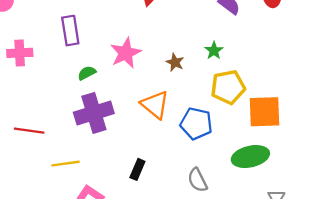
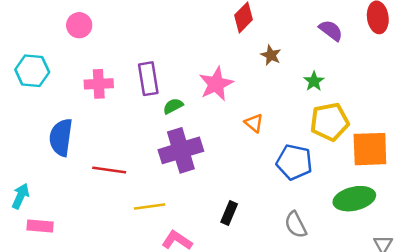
purple rectangle: (70, 31) -> (148, 79), moved
brown star: (175, 62) -> (271, 55), moved
orange triangle: (155, 105) -> (254, 123), moved, size x0.6

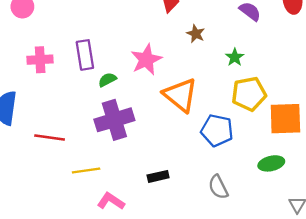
orange triangle: (254, 123) -> (180, 95), size x2.0
green ellipse: (354, 199) -> (271, 163), size x0.7
black rectangle: (229, 213) -> (158, 176), turned 54

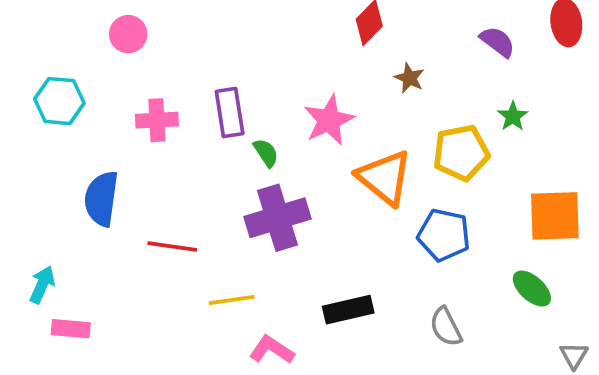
green star: (235, 57) -> (513, 116), moved
green semicircle: (107, 80) -> (266, 153), turned 84
yellow pentagon: (249, 94) -> (461, 153), moved
green ellipse: (271, 163) -> (532, 289), turned 55
black rectangle: (158, 176) -> (348, 310), size x1.4

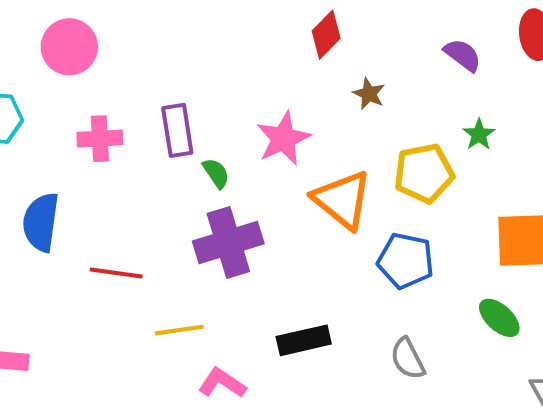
pink circle: (128, 34) -> (69, 47), size x1.4

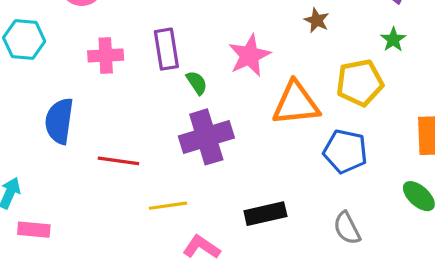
green star: (479, 134) -> (393, 40), moved
orange triangle: (342, 200) -> (296, 103), turned -45

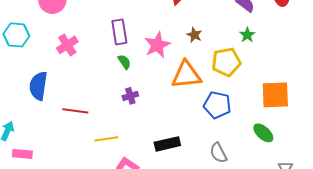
brown star: (317, 20) -> (194, 35), moved
purple rectangle: (166, 49) -> (119, 32), moved
pink cross: (106, 55) -> (67, 45), turned -30
purple cross: (206, 137) -> (130, 96), size x0.5

